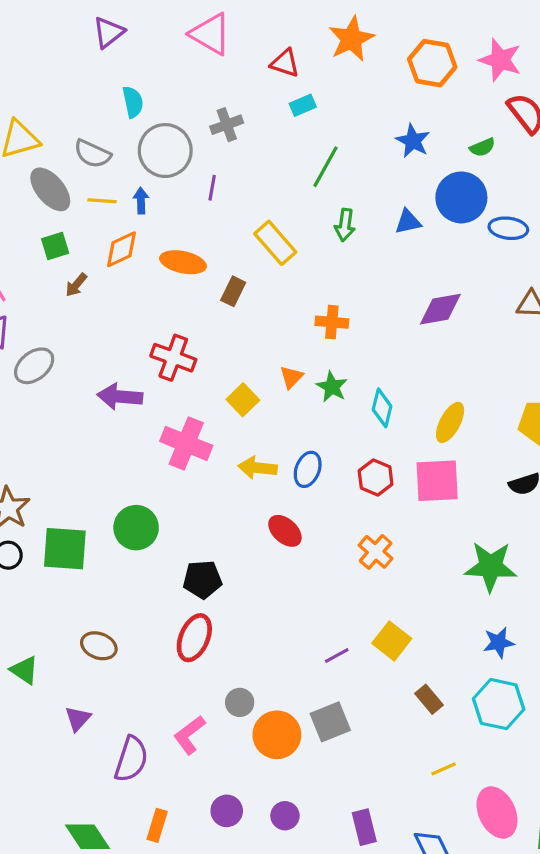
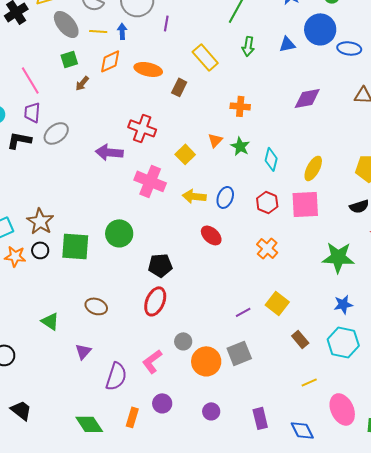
purple circle: (227, 811) -> (162, 403), moved

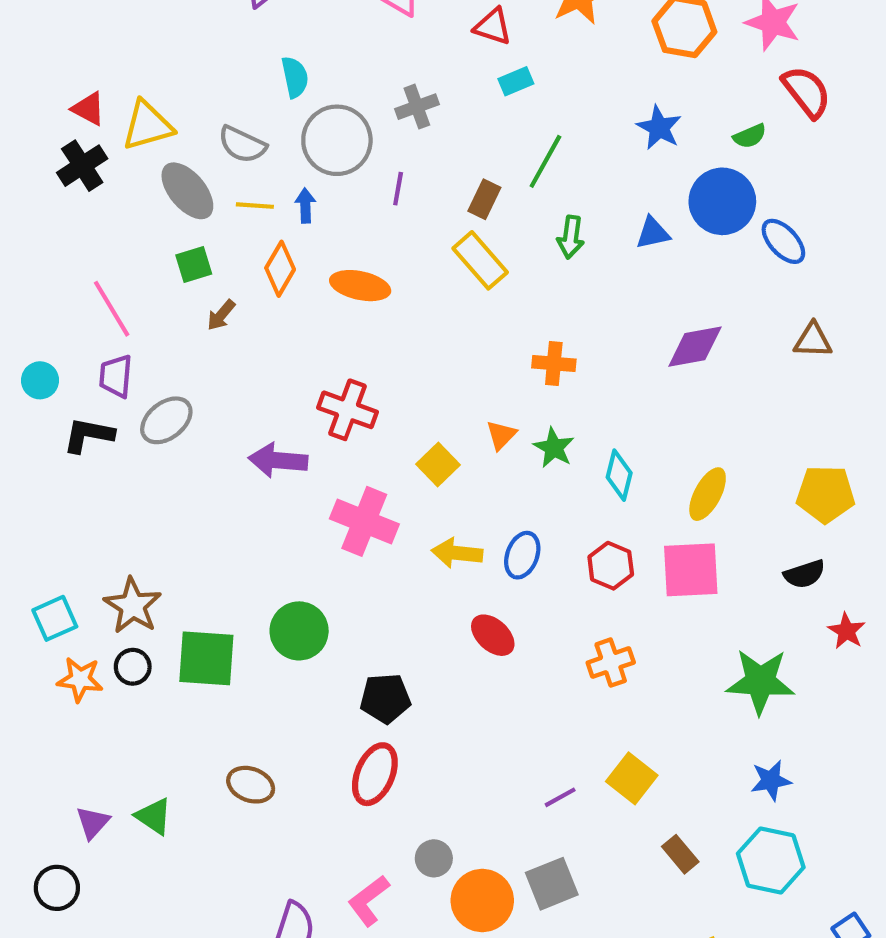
blue ellipse: (349, 48) -> (783, 241), turned 40
orange diamond: (110, 61) -> (280, 269), turned -35
brown rectangle: (179, 87) -> (484, 199), moved
orange cross: (267, 248) -> (611, 663), turned 30
purple triangle: (83, 351) -> (93, 823), moved

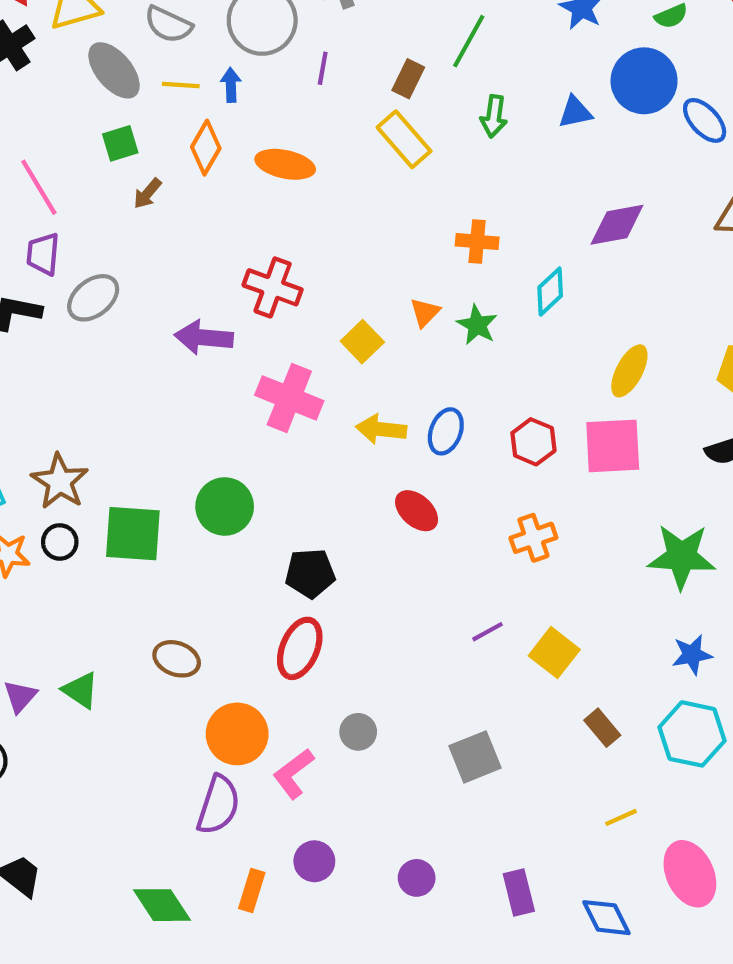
cyan diamond: (619, 475) -> (550, 292), moved, turned 33
purple line: (560, 797) -> (488, 632), moved
orange circle: (482, 900) -> (237, 734), moved

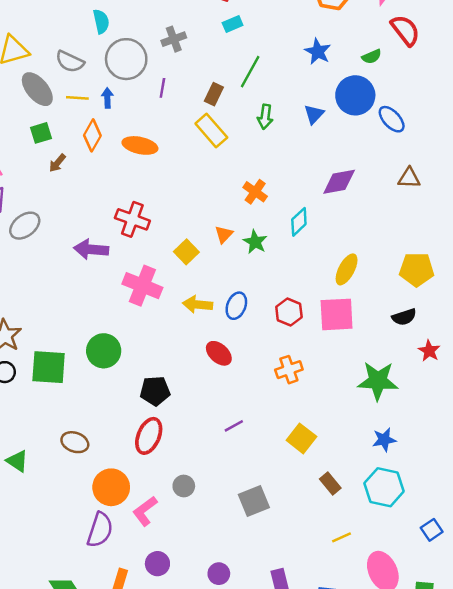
blue triangle: (575, 112) -> (314, 114), turned -35
orange cross: (477, 241) -> (255, 192), turned 30
purple line: (488, 632) -> (234, 426), moved

